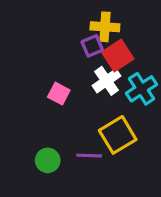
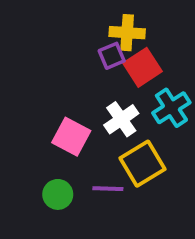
white cross: (107, 81) -> (121, 119), moved
pink square: (59, 94) -> (71, 137), moved, size x1.4

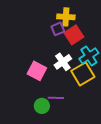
yellow square: (143, 164) -> (83, 74), moved
green circle: (58, 194) -> (42, 106), moved

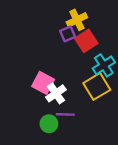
yellow cross: (66, 17) -> (77, 20), turned -30
white cross: (63, 62) -> (56, 93), moved

